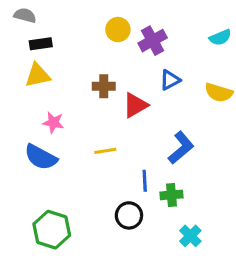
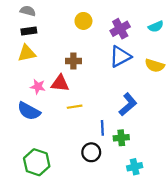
gray semicircle: (25, 15) -> (28, 11), moved
purple cross: (153, 41) -> (120, 29), moved
blue triangle: (170, 80) -> (120, 57), size x1.5
red triangle: (135, 105) -> (60, 83), moved, turned 36
cyan cross: (190, 236) -> (135, 167), turned 32

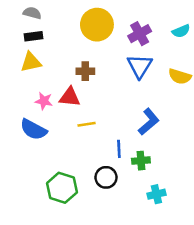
yellow circle: (83, 21) -> (97, 25), size x1.6
blue triangle: (120, 57) -> (140, 66), turned -30
green hexagon: (37, 162) -> (62, 188), moved

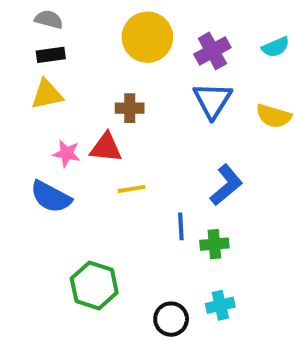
black circle: (106, 177) -> (171, 319), moved
cyan cross: (156, 194) -> (220, 305), moved

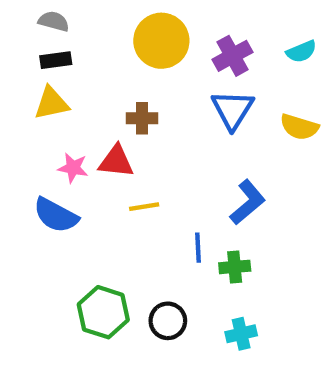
black circle: (171, 319) -> (168, 321), moved

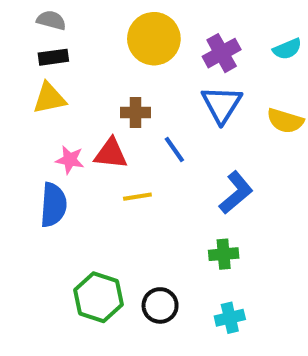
blue semicircle: (56, 215) -> (53, 205), turned -114
blue line: (198, 248) -> (174, 149), moved, turned -32

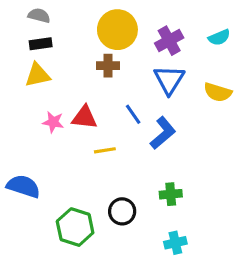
brown cross: (135, 113) -> (108, 66), moved
blue L-shape: (236, 193) -> (163, 133), moved
blue semicircle: (53, 205) -> (23, 186), moved, turned -76
black circle: (160, 305) -> (122, 211), moved

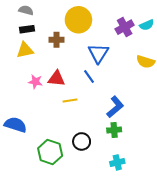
purple cross: (169, 41) -> (125, 27), moved
brown cross: (108, 66) -> (56, 40), moved
blue triangle: (169, 80) -> (98, 53), moved
blue L-shape: (163, 133) -> (115, 107), moved

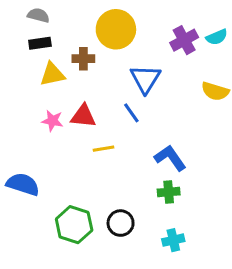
yellow triangle: (25, 50) -> (52, 74), moved
blue L-shape: (115, 107) -> (170, 158), turned -85
black circle: (82, 141) -> (121, 223), moved

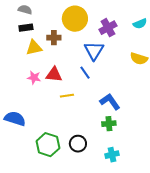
purple cross: (184, 40) -> (108, 28), moved

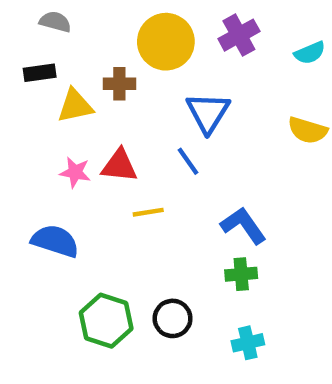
black rectangle: (26, 28) -> (40, 73), moved
purple cross: (108, 28) -> (239, 35), moved
blue semicircle: (15, 119) -> (55, 241), moved

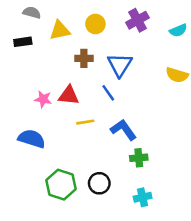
yellow circle: (166, 42) -> (95, 24), size x0.6
brown cross: (119, 84) -> (84, 58), moved
yellow triangle: (75, 106) -> (60, 30), moved
blue L-shape: (243, 225) -> (123, 130), moved

